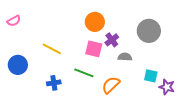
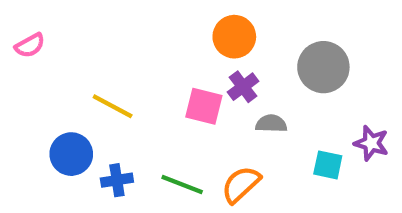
orange circle: (95, 22) -> (234, 37), moved
blue circle: (18, 65) -> (71, 154), moved
green line: (84, 73) -> (182, 185), moved
purple star: (167, 87) -> (371, 143), moved

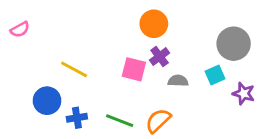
gray circle: (323, 67) -> (234, 44), moved
cyan square: (328, 165) -> (215, 75), moved, turned -36

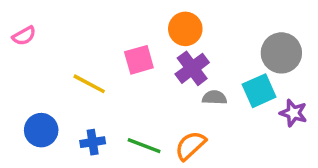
purple cross: (160, 57) -> (192, 68), size x1.4
pink square: (134, 69) -> (139, 60), moved, turned -30
cyan square: (215, 75) -> (259, 91), size x1.4
blue circle: (47, 101) -> (41, 130), moved

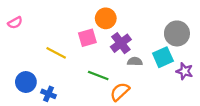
orange circle: (185, 29) -> (106, 18), moved
blue cross: (93, 142) -> (49, 94), moved, turned 32
green line: (144, 146) -> (98, 76), moved

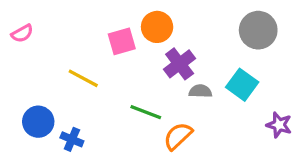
gray circle: (177, 33) -> (258, 30), moved
pink square: (87, 38) -> (122, 41), moved
cyan square: (163, 57) -> (242, 85), turned -30
purple star: (185, 71) -> (279, 125), moved

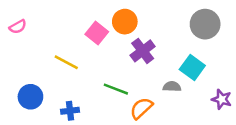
pink square: (122, 41) -> (97, 33), turned -35
gray semicircle: (200, 91) -> (172, 87), moved
blue cross: (72, 139) -> (70, 111), moved, turned -30

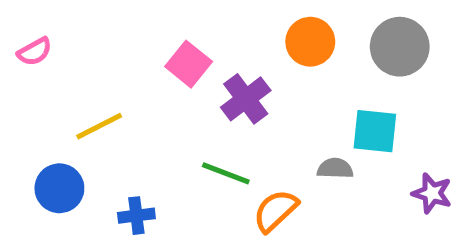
orange circle: (125, 22) -> (310, 42), moved
purple cross: (143, 51) -> (246, 99), moved
yellow line: (66, 62) -> (99, 126), moved, turned -55
cyan square: (192, 67) -> (375, 131), turned -30

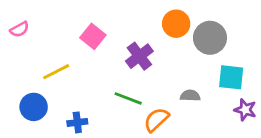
gray circle: (400, 47) -> (210, 38), moved
pink square: (189, 64) -> (93, 36), moved
cyan square: (375, 131) -> (231, 77), moved

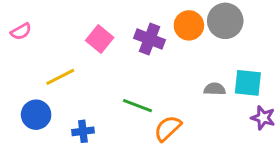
gray circle: (210, 38) -> (225, 21), moved
purple cross: (139, 56) -> (150, 39), moved, turned -32
gray semicircle: (190, 96) -> (215, 89), moved

